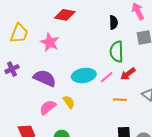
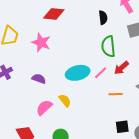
purple semicircle: (45, 78) -> (39, 79), size x0.6

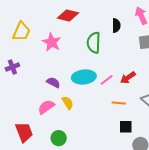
green semicircle: (108, 46) -> (94, 43), moved
purple semicircle: (39, 79) -> (53, 82), moved
black square: (122, 127) -> (126, 127), moved

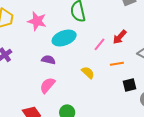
cyan ellipse: (84, 77) -> (64, 38), moved
yellow semicircle: (68, 103) -> (88, 73), moved

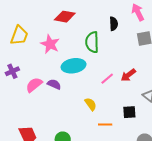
orange line: (117, 64) -> (105, 125), moved
pink semicircle: (47, 85) -> (34, 85), moved
black square: (130, 85) -> (129, 112), moved

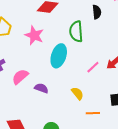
cyan ellipse: (74, 66) -> (59, 56), turned -60
purple semicircle: (54, 84) -> (41, 88), moved

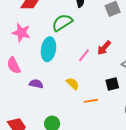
green semicircle: (76, 31) -> (62, 23), turned 70
pink semicircle: (20, 77) -> (14, 65), moved, turned -66

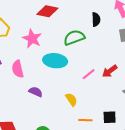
cyan ellipse: (48, 49) -> (55, 61), turned 75
black square: (112, 84) -> (110, 117), moved

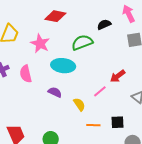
black semicircle: (96, 19) -> (104, 24), turned -112
pink line: (89, 74) -> (100, 91), moved
purple semicircle: (36, 92) -> (55, 92), moved

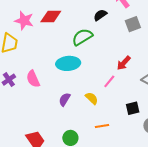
pink star: (40, 43) -> (24, 21), moved
purple semicircle: (55, 92) -> (65, 99), moved, turned -72
orange line: (93, 125) -> (102, 126), moved

